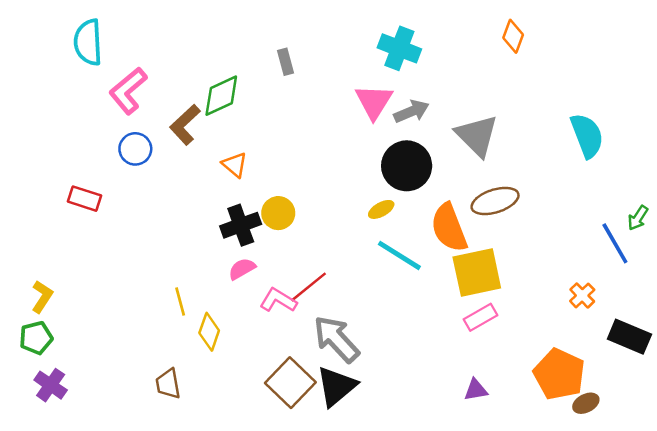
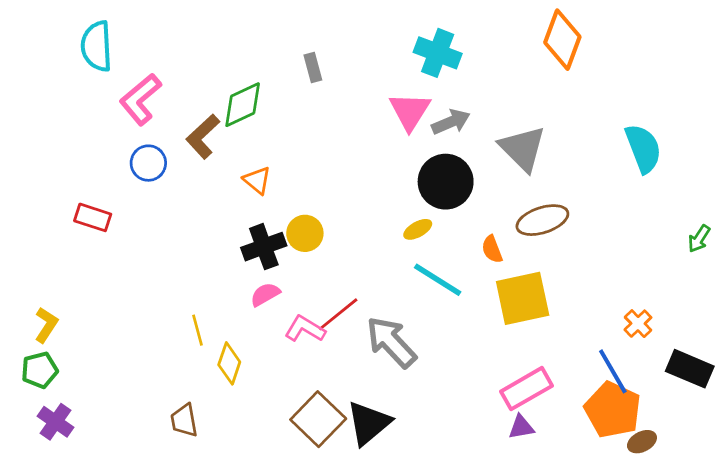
orange diamond: (513, 36) -> (562, 40), size x1.6
orange semicircle: (449, 228) -> (492, 249), size x0.5
blue line: (615, 243) -> (613, 371), moved
pink rectangle: (480, 317) -> (527, 389), moved, size x1.4
gray arrow: (336, 339) -> (391, 342), moved

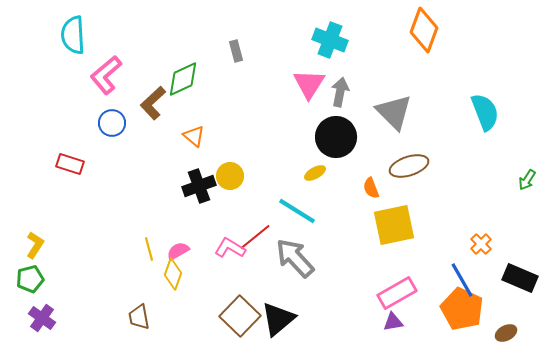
gray arrow: (451, 122) -> (340, 92), turned -56
cyan line: (438, 280) -> (297, 211), moved
pink semicircle: (265, 294) -> (178, 251), moved
brown ellipse: (642, 442) -> (506, 333), moved

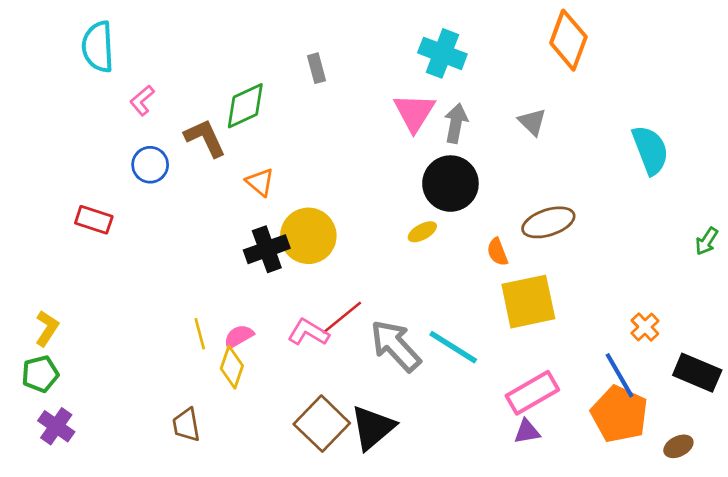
pink L-shape: (106, 75) -> (142, 100), size x0.6
brown L-shape: (153, 103) -> (205, 138), turned 108
gray triangle: (394, 112) -> (532, 122), moved, size x0.6
yellow circle: (230, 176) -> (308, 236), size x1.5
cyan line: (297, 211) -> (453, 347), moved

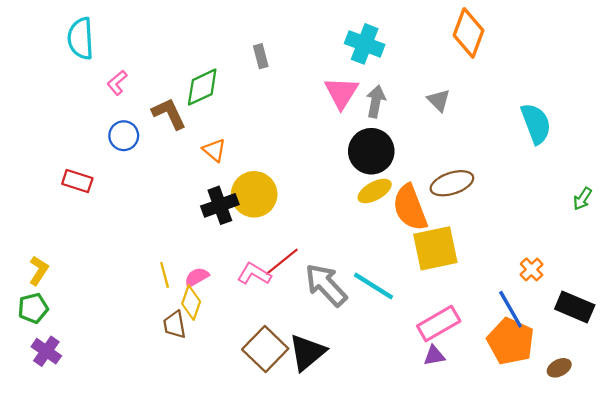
yellow ellipse: (422, 232) -> (375, 191), moved, size x1.4
orange semicircle: (497, 252) -> (410, 208), size x2.0
brown trapezoid: (186, 425) -> (175, 325), moved

